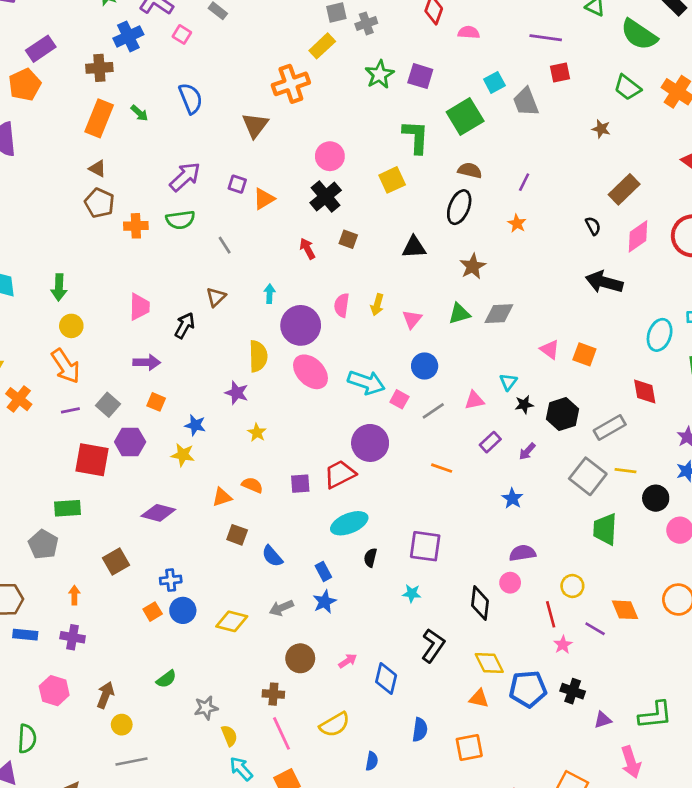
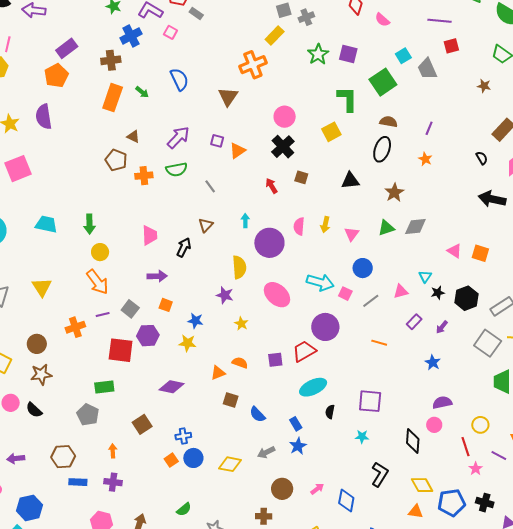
pink semicircle: (469, 32) -> (382, 20), turned -140
brown triangle: (98, 169) -> (133, 137), moved
pink ellipse: (310, 372) -> (277, 295), moved
orange cross: (19, 399) -> (75, 327), moved, turned 36

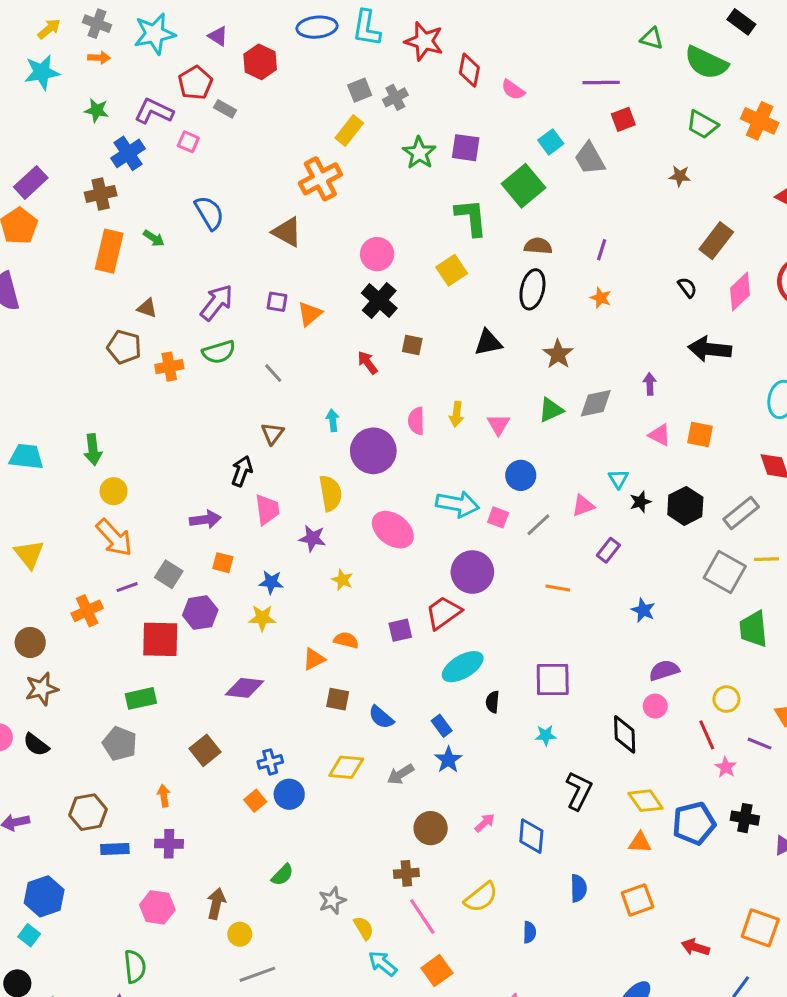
brown triangle: (228, 97) -> (287, 232), turned -30
pink trapezoid: (150, 235) -> (267, 509), moved
purple arrow: (442, 327) -> (650, 384), moved, turned 144
yellow diamond: (230, 464) -> (346, 767), moved

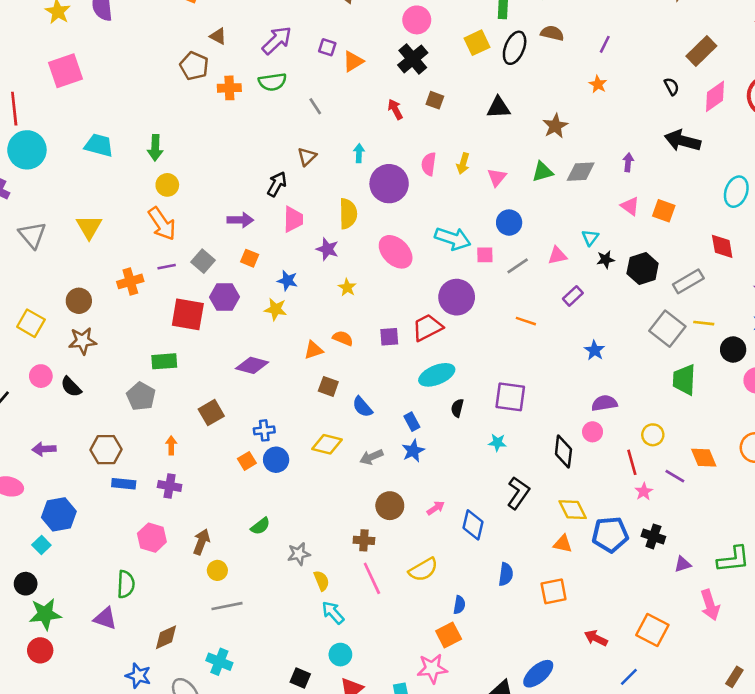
black ellipse: (532, 289) -> (515, 48), moved
pink square: (498, 517) -> (485, 255), turned -30
orange square: (437, 971) -> (449, 635), moved

